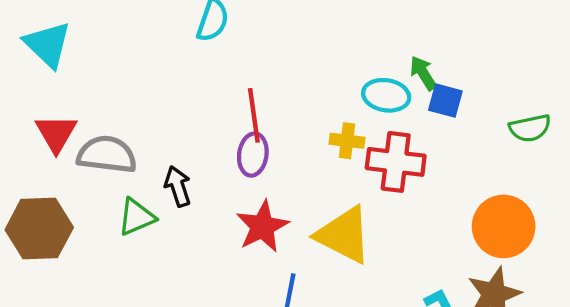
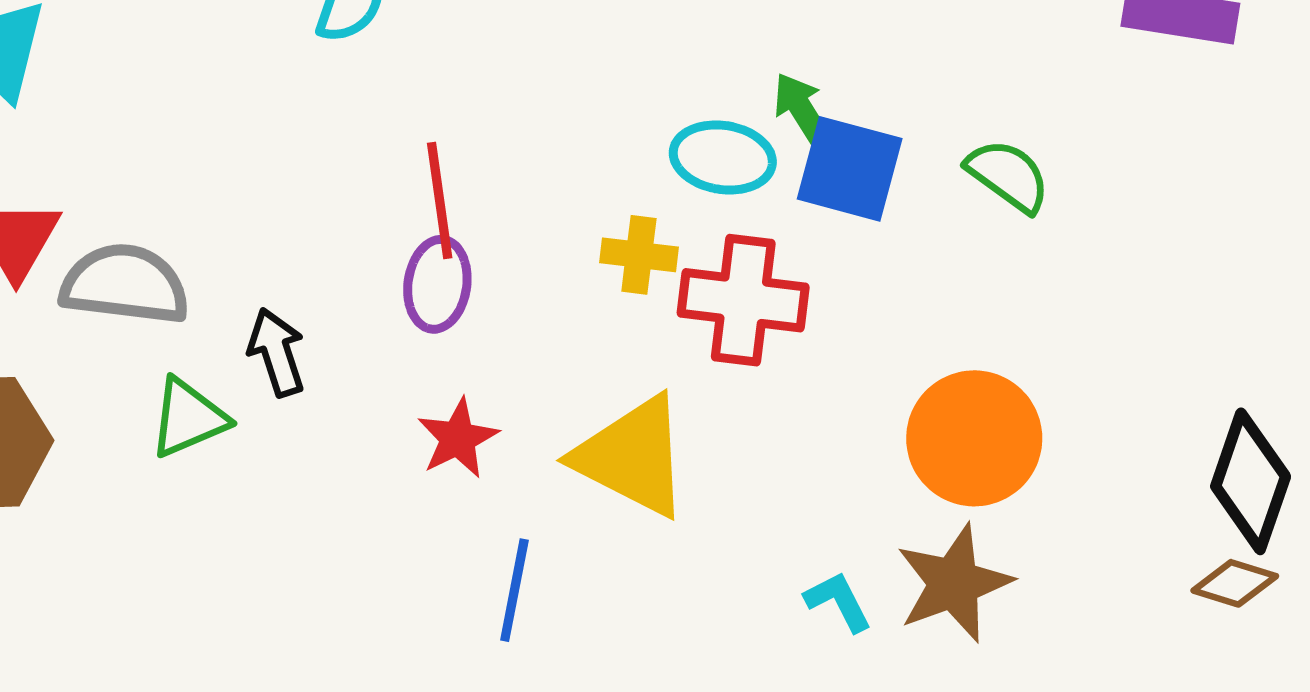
blue square: (445, 101) -> (850, 169), size x1.4
green semicircle: (530, 128) -> (1008, 176), moved, turned -132
red star: (262, 226) -> (458, 438), size x0.7

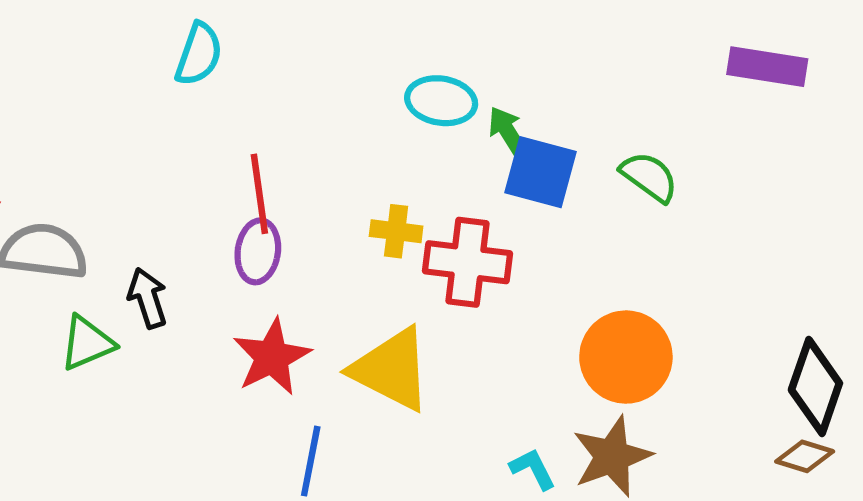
cyan ellipse: (723, 157) -> (441, 101), moved
red star: (458, 438) -> (272, 357), size x1.4

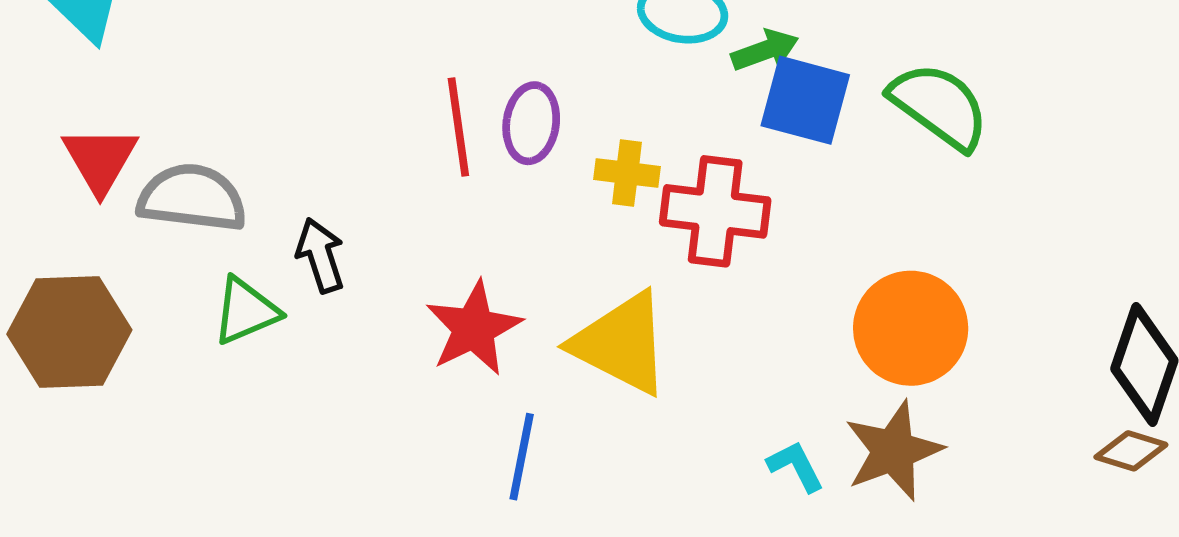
green arrow: (508, 132) -> (765, 50), turned 102
green semicircle: (649, 177) -> (939, 106), size x1.4
purple ellipse: (258, 251) -> (531, 123), moved

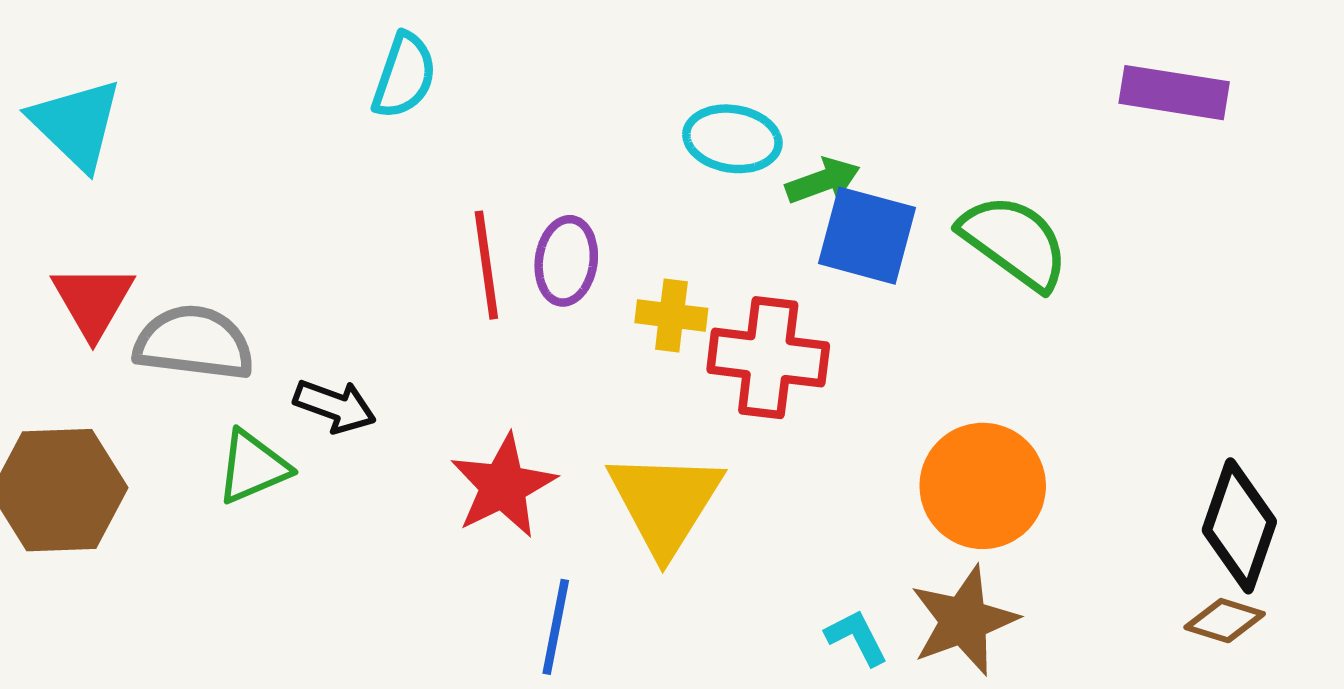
black arrow: (320, 255) -> (335, 406), turned 128
yellow triangle: (621, 344) -> (665, 503), turned 35

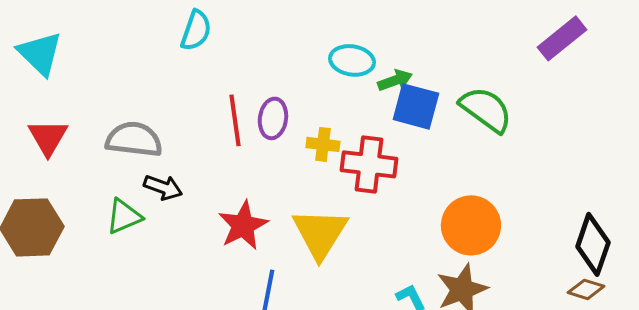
purple rectangle: (1174, 93) -> (562, 38), turned -48
gray semicircle: (194, 343) -> (134, 139), moved

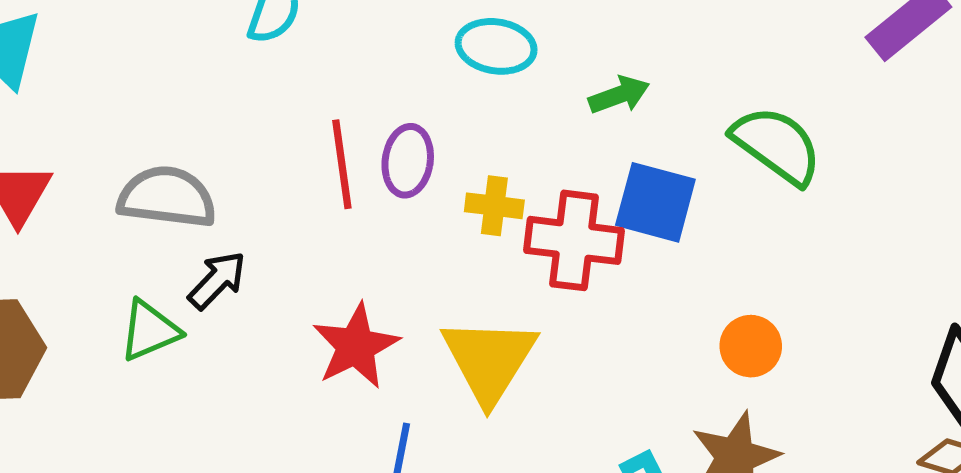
cyan ellipse: (352, 60) -> (496, 46), moved
blue square: (416, 106) -> (655, 202), moved
black arrow: (163, 187) -> (217, 280), turned -66
orange circle: (471, 225) -> (751, 346), size x0.6

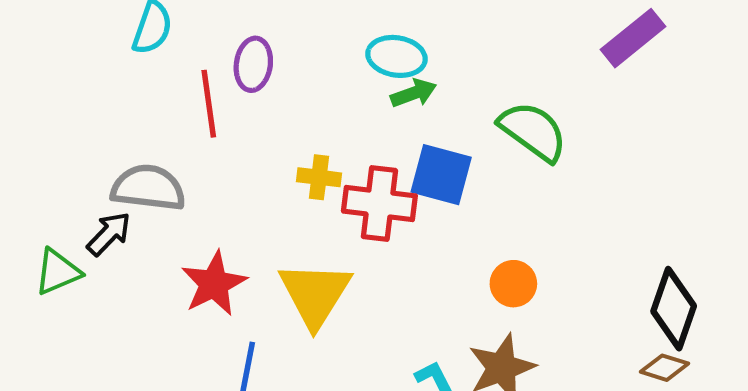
cyan ellipse: (496, 46) -> (396, 56), moved
purple ellipse: (408, 161) -> (253, 64), moved
red line: (342, 164) -> (209, 104), moved
gray semicircle: (167, 197) -> (148, 188), moved

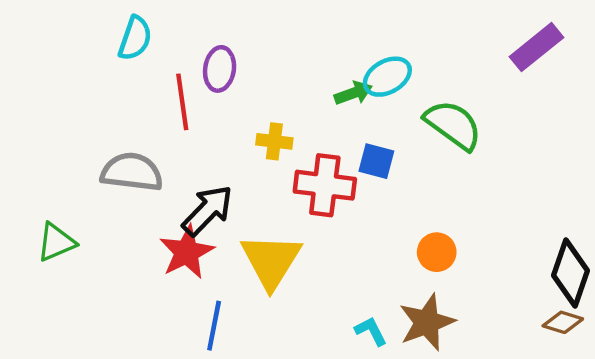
cyan ellipse: (396, 56) -> (387, 77), moved, turned -39
blue square: (441, 175) -> (376, 161), size x0.7
yellow cross: (319, 177) -> (274, 141), moved
black arrow: (109, 234) -> (207, 210), moved, size x1.4

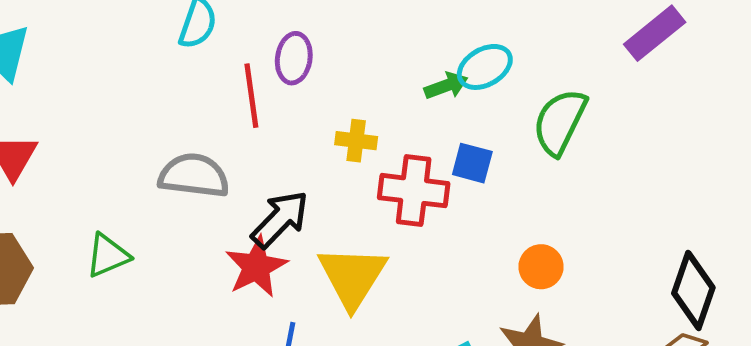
green semicircle: (453, 125) -> (560, 122), turned -100

